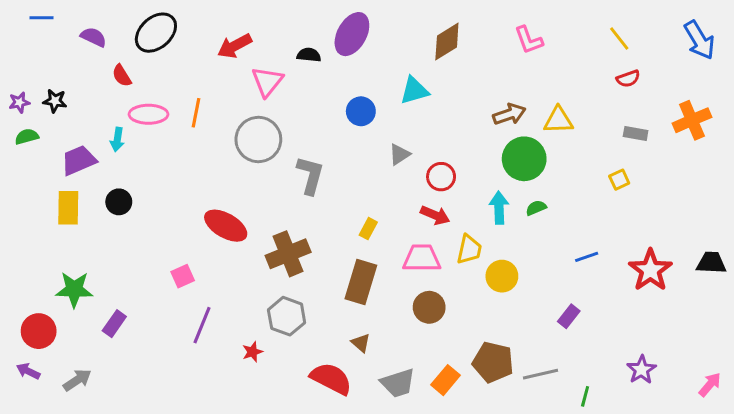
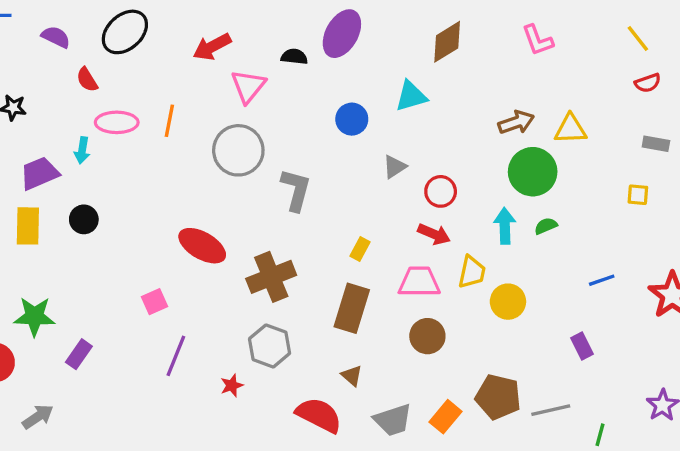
yellow square: (619, 180) -> (638, 195), turned 30
purple rectangle: (569, 316) -> (582, 346), turned -65

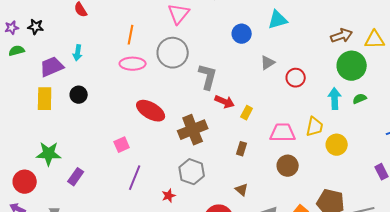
pink ellipse: (117, 122) -> (133, 64), moved
red arrow: (434, 234) -> (225, 102), moved
brown rectangle: (352, 308) -> (242, 149), size x0.5

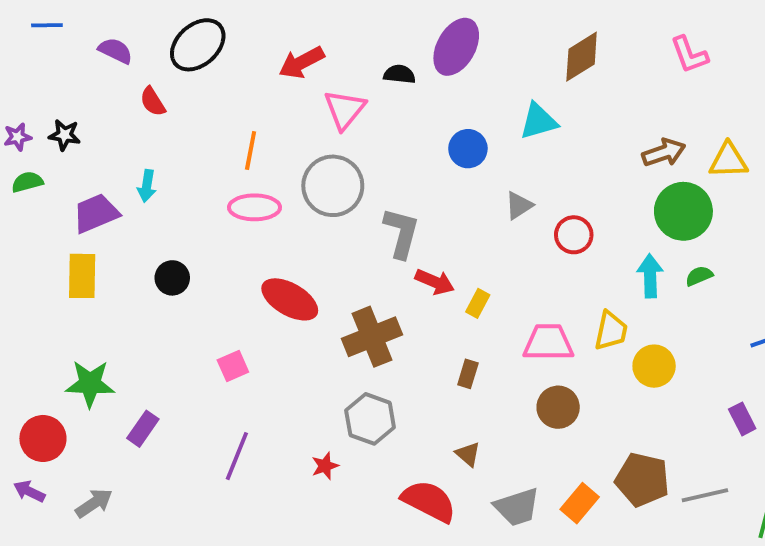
black circle: (79, 95) -> (172, 278), moved
purple line: (135, 178) -> (237, 456), moved

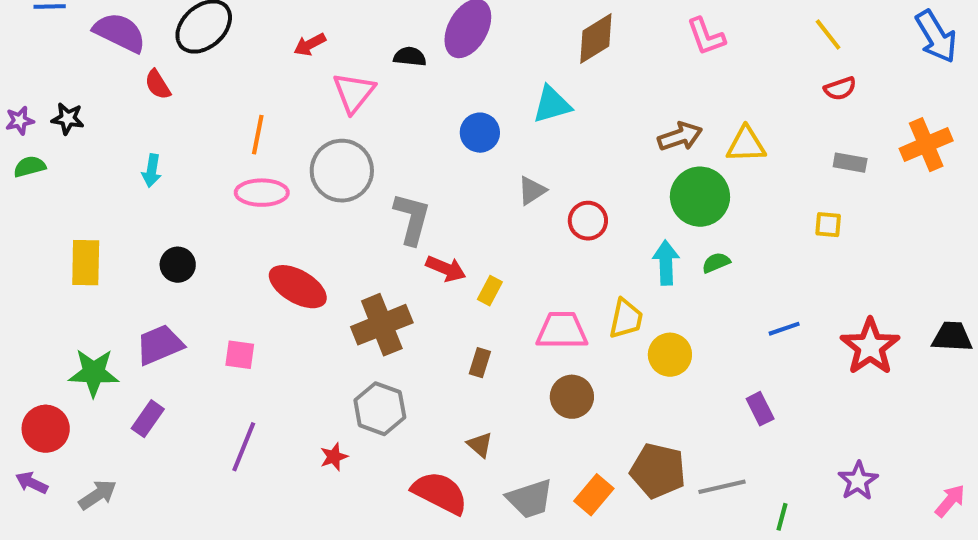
purple semicircle: (115, 51) -> (120, 33), size x1.5
red arrow: (301, 62) -> (310, 45), size x0.7
purple trapezoid: (96, 213) -> (160, 345), moved
pink square: (233, 366) -> (240, 355), turned 32

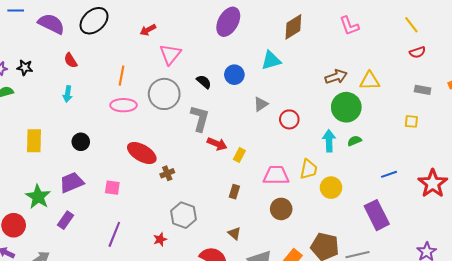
black semicircle: (410, 57) -> (204, 82), moved, turned 35
red semicircle: (158, 85) -> (71, 60), moved
brown cross: (382, 325) -> (167, 173), moved, size x0.5
green star: (94, 373) -> (38, 197), turned 30
purple rectangle: (760, 409) -> (377, 215), size x1.8

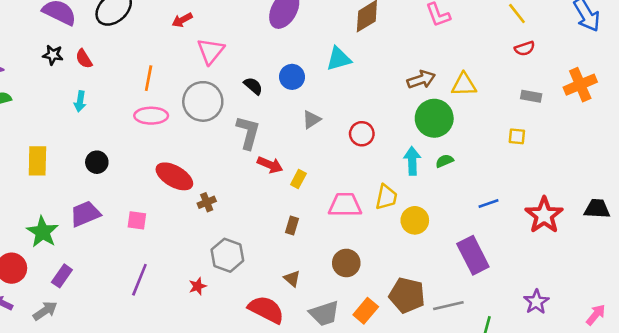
black star: (25, 68) -> (53, 55), moved
gray triangle: (261, 104) -> (311, 120), moved
brown circle: (281, 209) -> (346, 263), moved
purple rectangle: (66, 220) -> (62, 276), moved

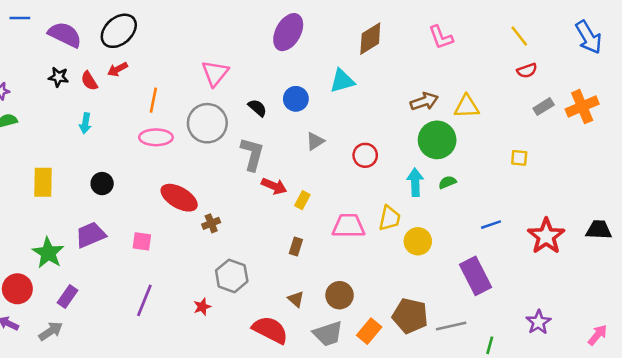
red arrow: (182, 20) -> (117, 69), moved
gray rectangle: (531, 96) -> (544, 107), moved, turned -42
brown circle: (346, 263) -> (340, 295), moved

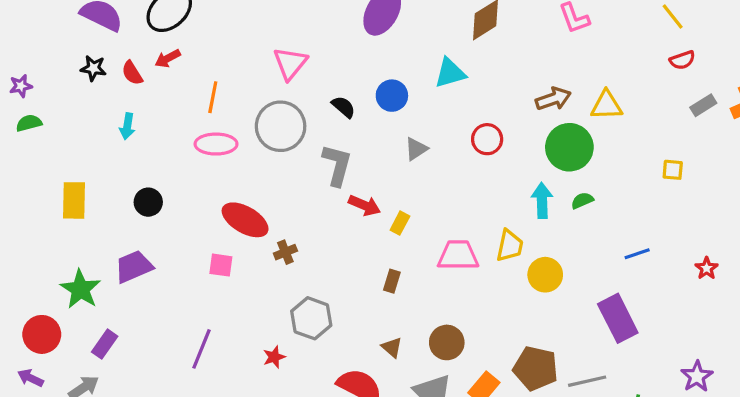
red circle: (365, 155) -> (487, 139), moved
red star: (546, 236) -> (707, 268), size x0.5
pink square: (142, 241) -> (221, 265), moved

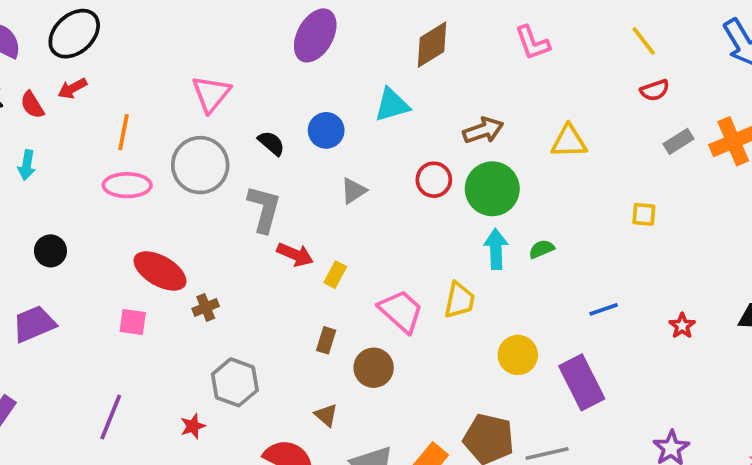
brown arrow: (553, 99) -> (483, 130), moved
green circle: (569, 147) -> (492, 189), moved
pink trapezoid: (458, 255) -> (401, 311), turned 42
yellow circle: (545, 275) -> (518, 355), moved
brown circle: (447, 342) -> (374, 368), moved

